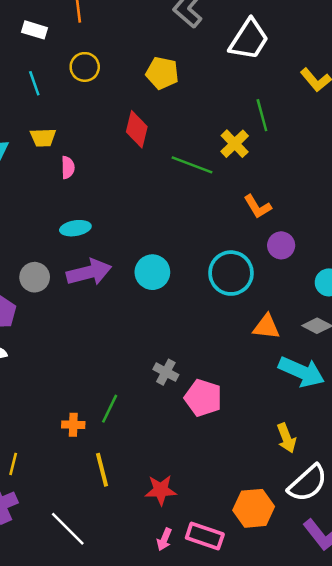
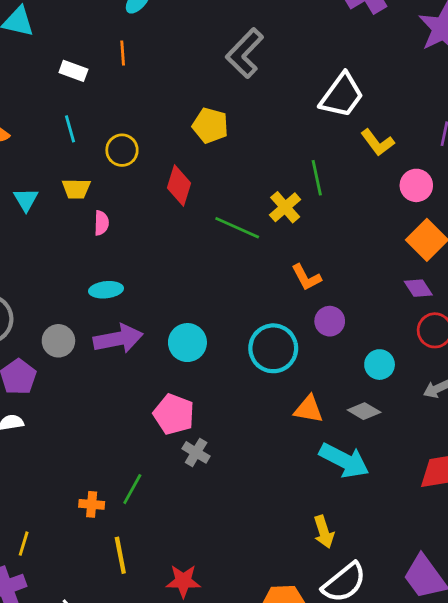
white trapezoid: (249, 39) -> (342, 95), moved
yellow circle: (85, 67) -> (122, 150), moved
pink pentagon: (203, 398) -> (174, 414), moved

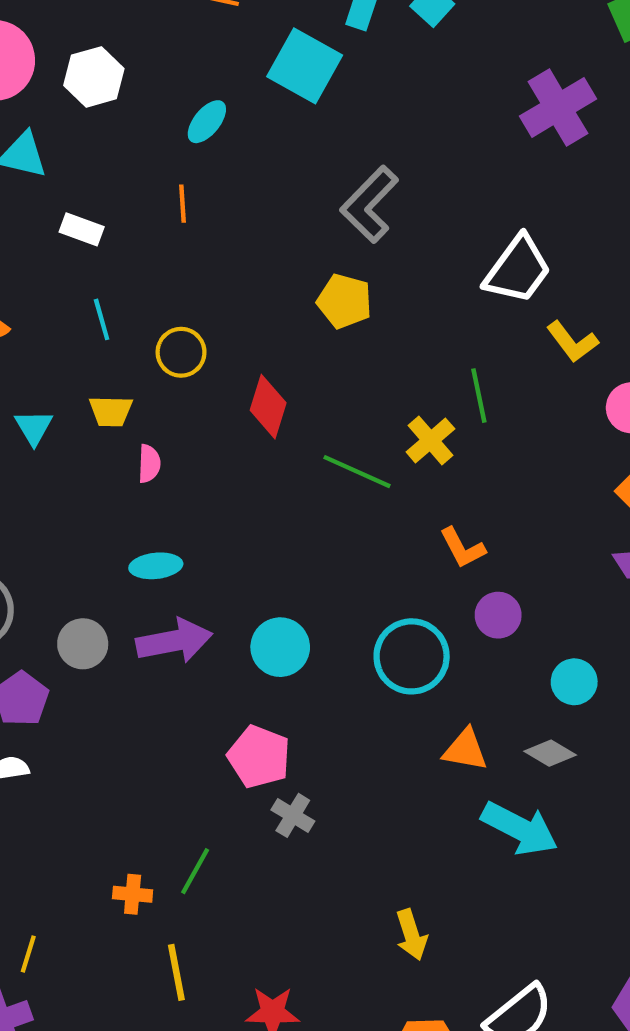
white rectangle: (73, 71) -> (82, 229), moved
yellow pentagon: (210, 125) -> (344, 301), moved
yellow arrow: (324, 532) -> (411, 935), moved

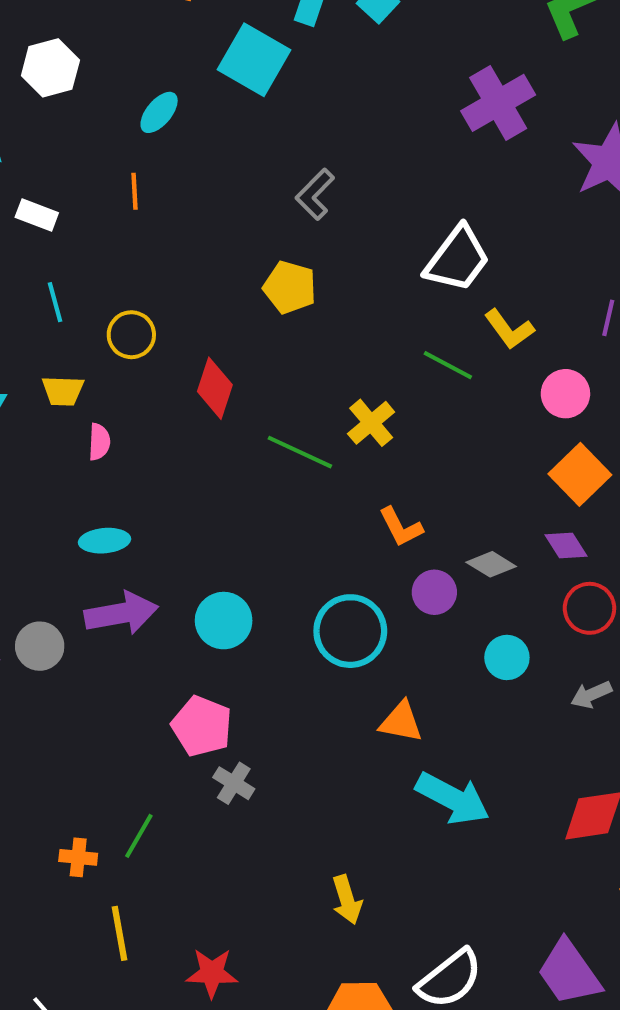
gray L-shape: (369, 204) -> (315, 194), size x0.7
green line: (479, 396) -> (448, 365), moved, turned -51
gray circle: (83, 644) -> (40, 646), moved
gray diamond: (550, 753) -> (491, 564), moved

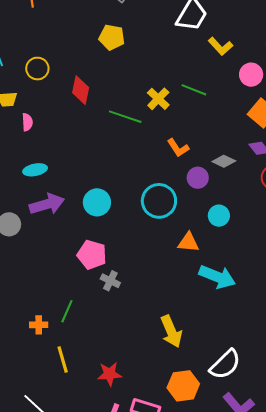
green line: (448, 365) -> (194, 90), moved
cyan circle: (507, 657) -> (219, 216), moved
yellow arrow: (347, 900) -> (171, 331), size x1.4

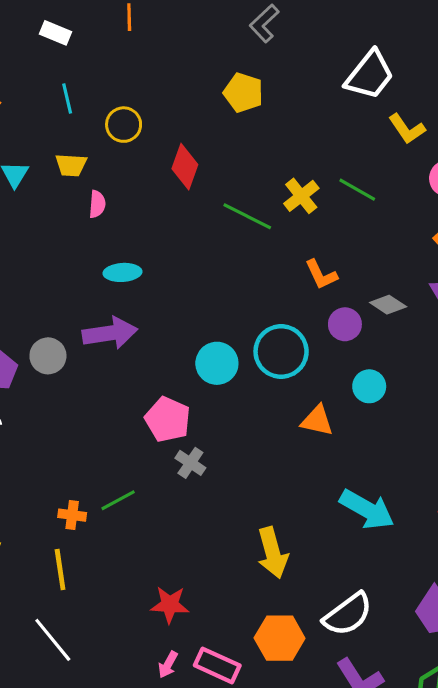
cyan ellipse: (35, 170) -> (122, 272), moved
cyan circle: (97, 202) -> (217, 363), moved
cyan arrow: (217, 277) -> (367, 509), moved
green line: (67, 311) -> (118, 500), turned 30
yellow line: (63, 360) -> (60, 570), moved

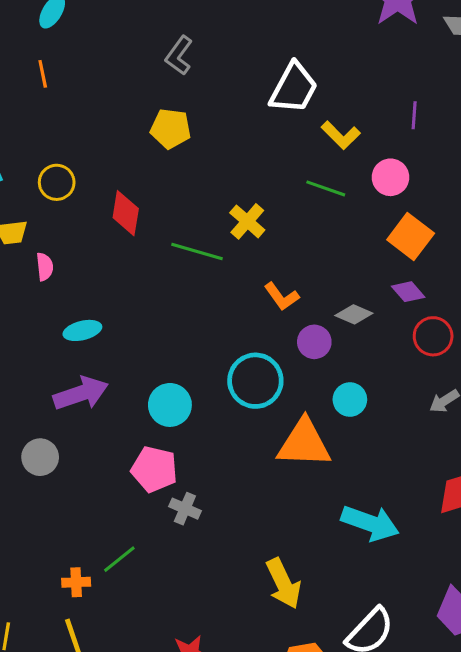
green line: (357, 190) -> (326, 188), moved
gray circle: (48, 356) -> (40, 457), moved
cyan circle: (217, 363) -> (170, 405), moved
orange triangle: (317, 421) -> (304, 443), size x1.6

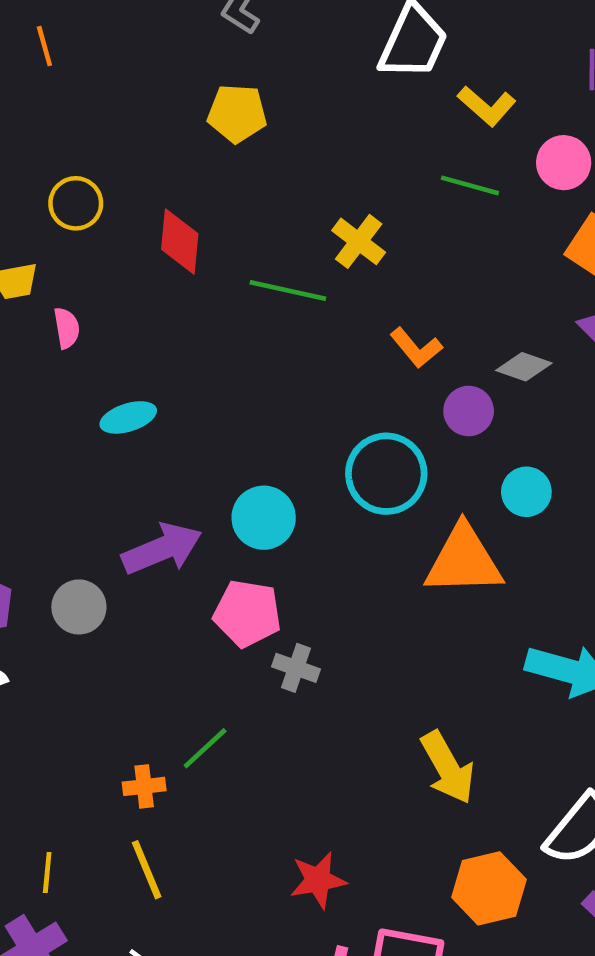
purple arrow: (81, 393) -> (162, 549), moved

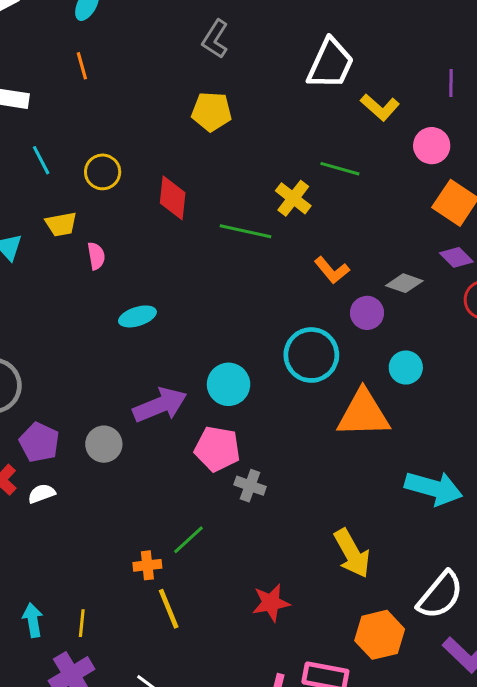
green line: (470, 185) -> (340, 169), moved
yellow line: (147, 870) -> (169, 609), moved
red star: (318, 880) -> (271, 603), moved

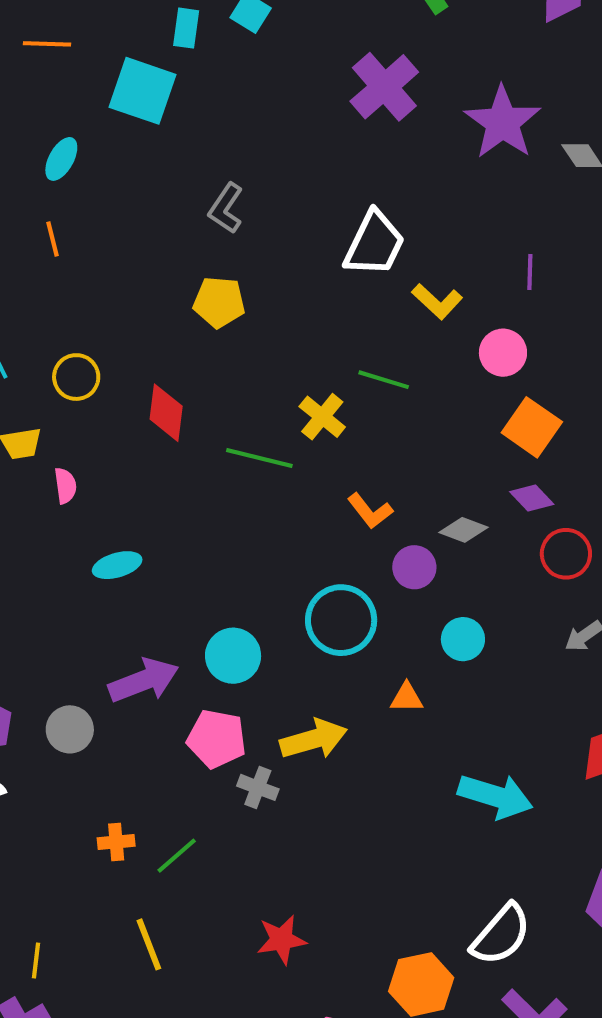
orange triangle: (363, 414) -> (407, 698), size x0.5
yellow arrow: (352, 553) -> (314, 739), moved, turned -78
orange cross: (147, 565) -> (116, 842), moved

